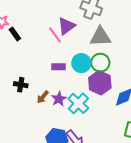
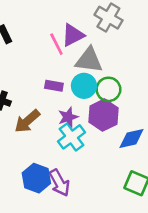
gray triangle: (100, 37) -> (89, 60), moved
brown arrow: (43, 97) -> (27, 121), size x1.5
purple star: (59, 99) -> (68, 117), moved

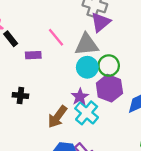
purple triangle: (73, 35) -> (101, 22), moved
purple rectangle: (54, 86) -> (33, 55), moved
brown arrow: (27, 121) -> (57, 117), moved

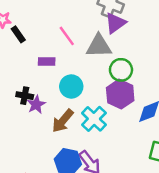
purple rectangle: (33, 55) -> (47, 62), moved
cyan circle: (87, 67) -> (71, 86), moved
purple star: (80, 97) -> (36, 105), moved

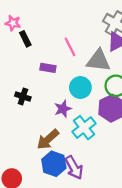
cyan circle: (71, 86) -> (80, 88), moved
purple star: (36, 105) -> (63, 109), moved
brown arrow: (63, 121) -> (48, 139), moved

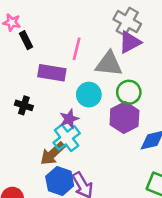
pink line: (70, 47) -> (77, 49), turned 42
purple rectangle: (48, 68) -> (52, 73), size x1.5
cyan cross: (84, 128) -> (67, 138), moved

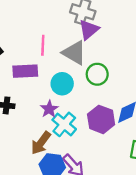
gray triangle: (109, 64) -> (74, 53), turned 36
purple hexagon: (124, 118) -> (101, 119), moved
cyan cross: (67, 138) -> (64, 124), moved

